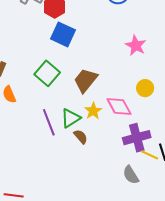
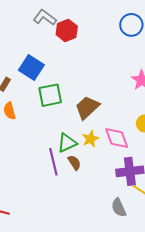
blue square: (63, 34) -> (31, 68), moved
green square: (47, 73) -> (50, 95), turned 30
purple line: (49, 122) -> (53, 162), moved

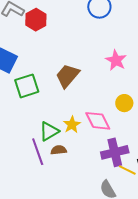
brown trapezoid: (87, 107) -> (67, 76), moved
brown semicircle: (74, 163) -> (59, 150), turned -56

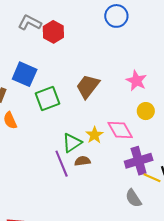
pink star: (116, 60) -> (136, 81), moved

